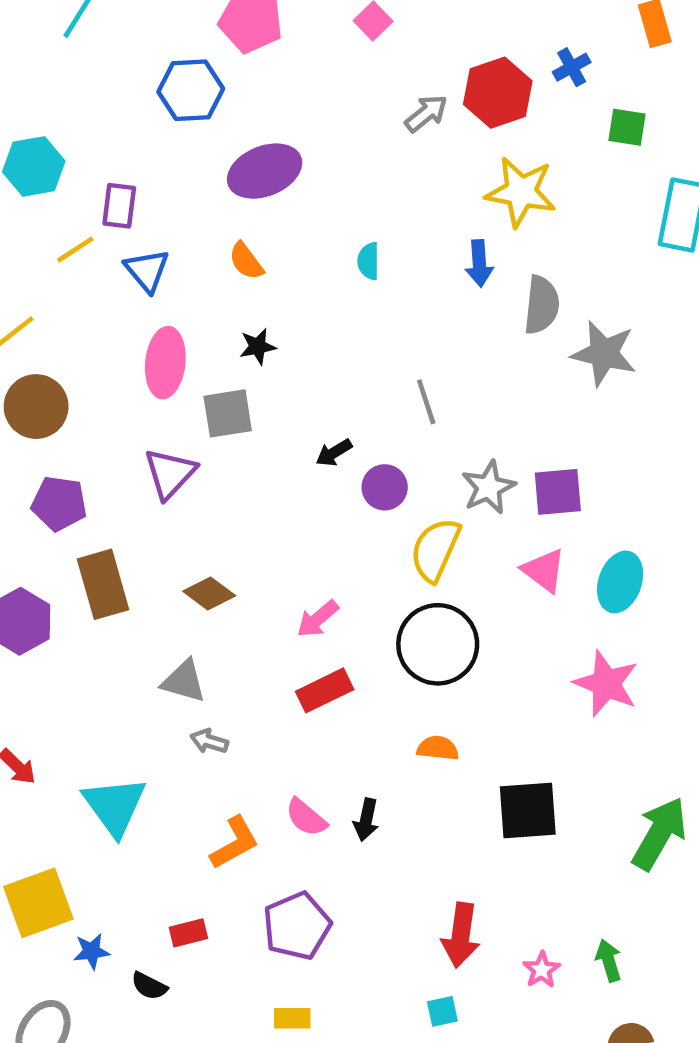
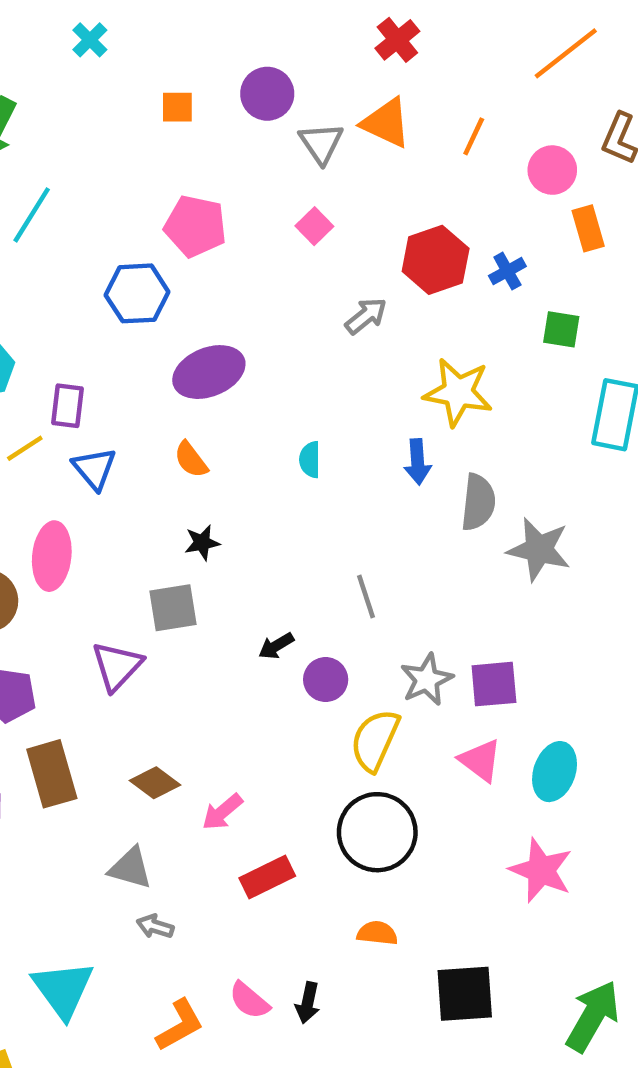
red hexagon: (498, 93) -> (436, 260), moved
pink ellipse: (165, 363) -> (52, 556), moved
pink arrow: (318, 619) -> (222, 812), moved

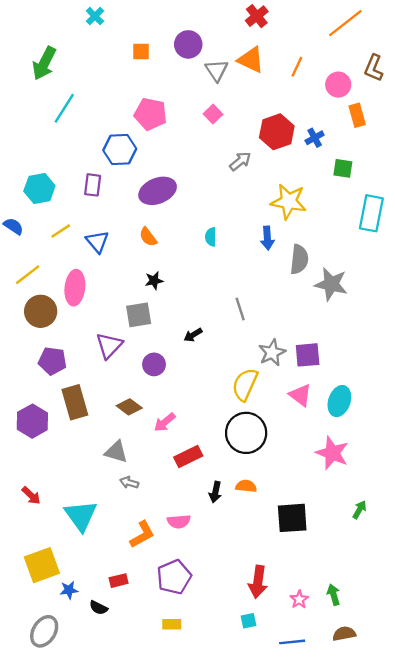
purple rectangle: (67, 406) -> (93, 185), moved
purple circle: (326, 680) -> (154, 364), moved
pink semicircle: (249, 1000) -> (179, 521), turned -45
black arrow: (308, 1003) -> (215, 492), moved
green arrow: (593, 1016) -> (359, 510), moved, size x0.5

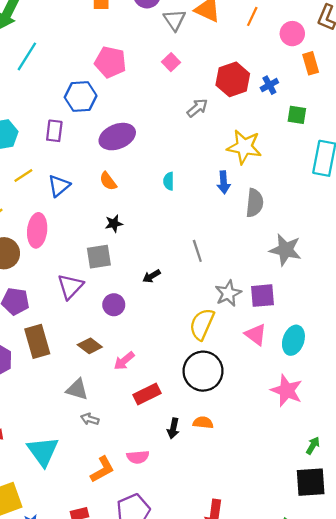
blue triangle: (97, 242) -> (59, 186), turned 30
gray star: (331, 284) -> (285, 250), moved
black square: (292, 518) -> (311, 482), moved

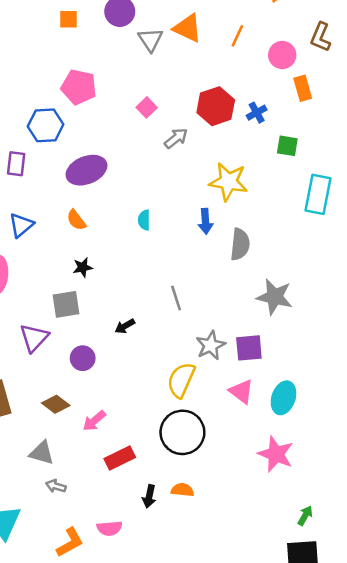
pink square: (171, 62) -> (147, 107), moved

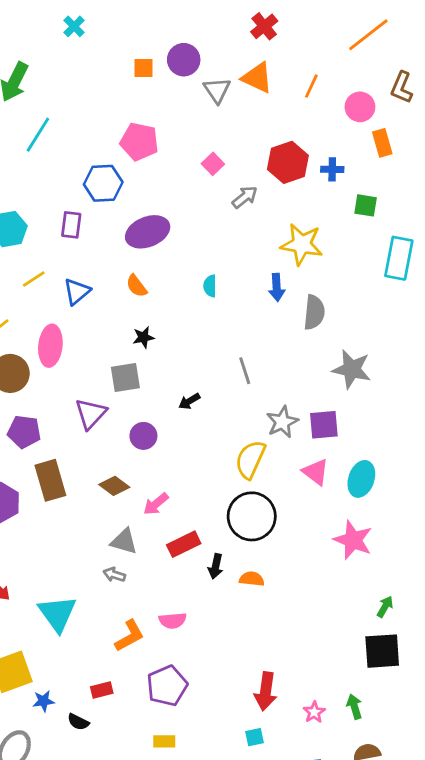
orange square: (69, 19) -> (143, 68), moved
blue cross: (257, 113) -> (332, 169), turned 30
gray triangle: (42, 453) -> (124, 541), moved
black arrow: (149, 496) -> (216, 566), moved

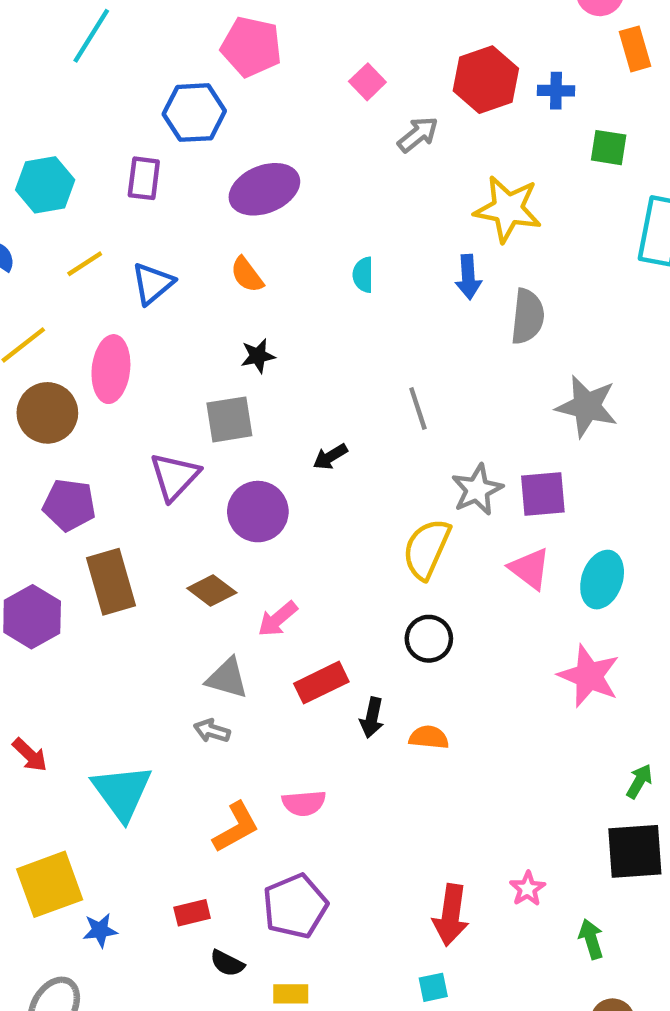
purple circle: (143, 436) -> (258, 512), size x1.4
black circle: (252, 516) -> (429, 639), size x0.6
pink star: (314, 712) -> (528, 889), moved
black semicircle: (78, 722) -> (227, 963), moved

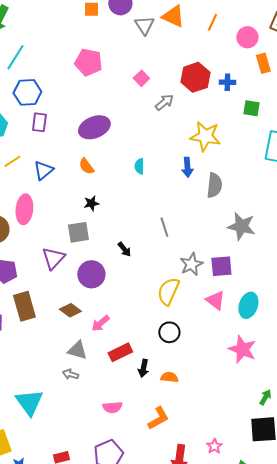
blue hexagon: (194, 113) -> (27, 92), moved
black arrow: (330, 457) -> (124, 249), turned -98
orange L-shape: (236, 827) -> (158, 418), moved

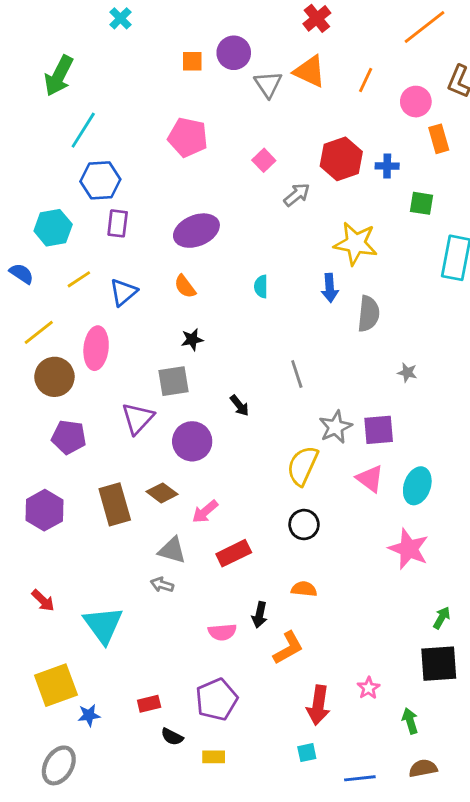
gray star: (241, 226) -> (407, 373), size x0.5
brown rectangle: (24, 306) -> (115, 504), moved
black arrow: (143, 368) -> (260, 615), moved

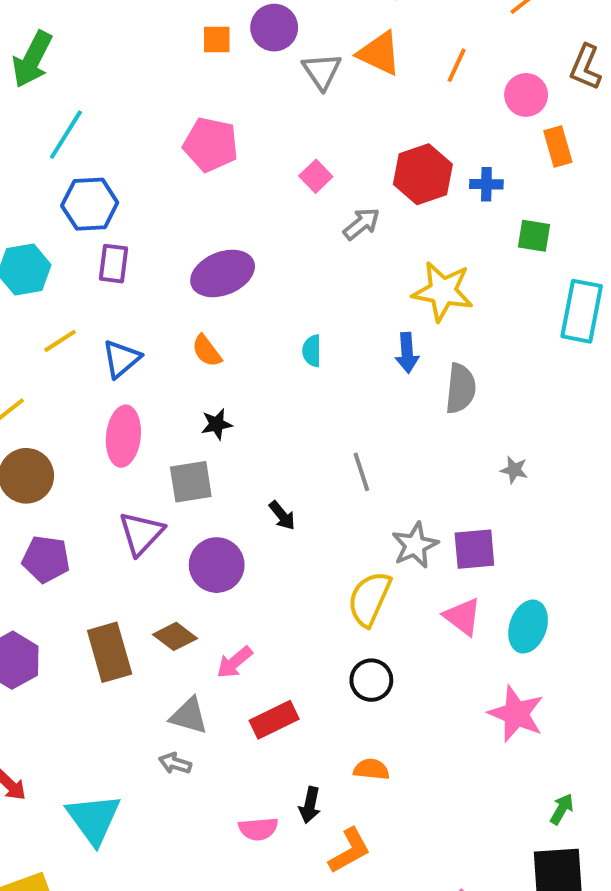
pink ellipse: (96, 348) -> (123, 436), moved

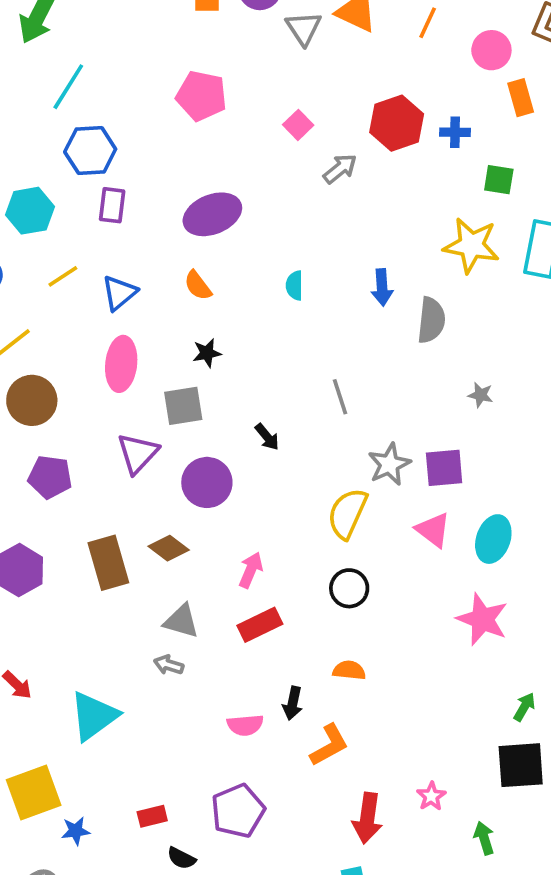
yellow star: (443, 291) -> (471, 245), moved
pink arrow: (234, 662) -> (251, 570), moved, turned 153
cyan triangle: (94, 819) -> (94, 716), turned 30

